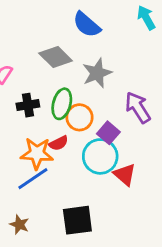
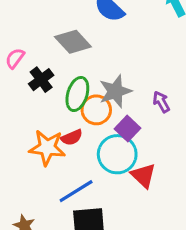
gray star: (97, 73) -> (115, 91), moved
black cross: (28, 105) -> (41, 80), moved, turned -30
purple arrow: (138, 107) -> (161, 102), size x0.6
blue line: (33, 179) -> (76, 191), moved

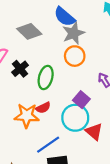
gray diamond: (73, 42) -> (29, 31), moved
gray star: (115, 91) -> (74, 33), moved
orange circle: (96, 110) -> (75, 56), moved

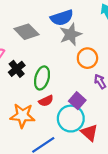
blue semicircle: (65, 17) -> (62, 18), turned -60
orange circle: (75, 56) -> (87, 58), moved
red semicircle: (43, 108) -> (46, 101), moved

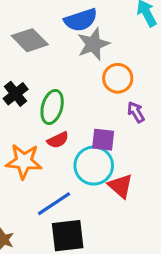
purple square: (77, 101) -> (103, 140), turned -35

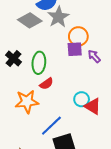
gray diamond: (30, 40) -> (30, 20), moved
purple square: (103, 140) -> (75, 49), moved
cyan circle: (94, 166) -> (82, 99), moved, size x0.6

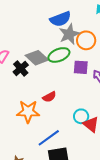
gray diamond: (30, 20) -> (37, 58), moved
orange circle: (78, 36) -> (86, 40), moved
green ellipse: (39, 63) -> (59, 55), moved, turned 55

